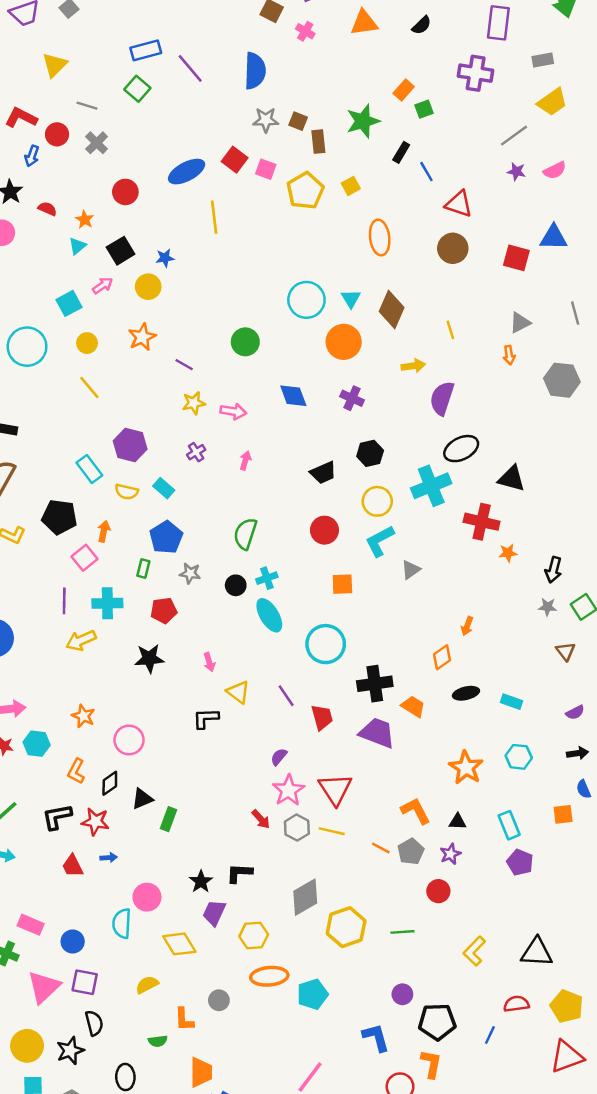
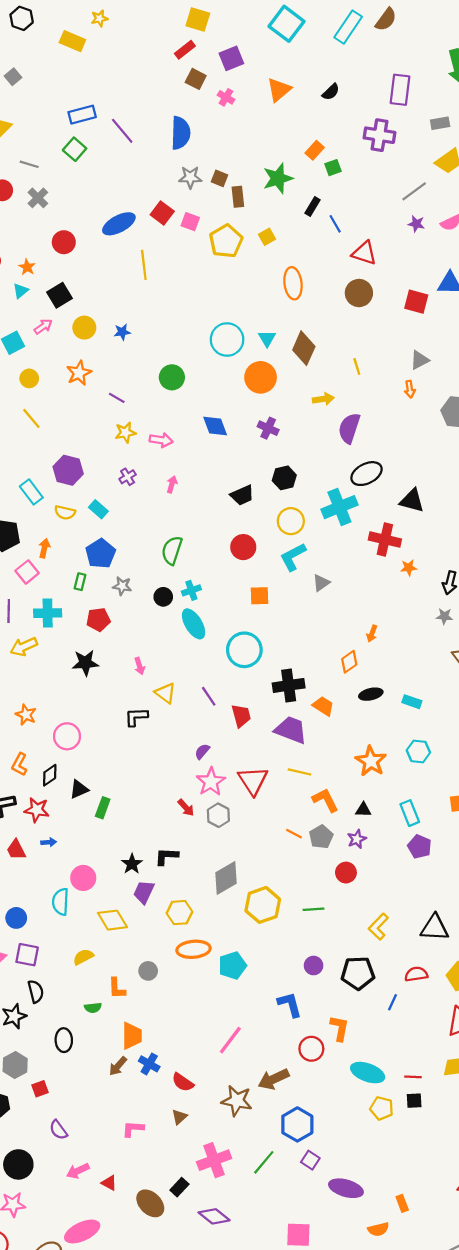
orange triangle: (364, 23) -> (279, 90), turned -32
blue star: (165, 258) -> (122, 332), moved
yellow line: (332, 831) -> (299, 772), moved
black pentagon: (437, 1022) -> (358, 973), moved

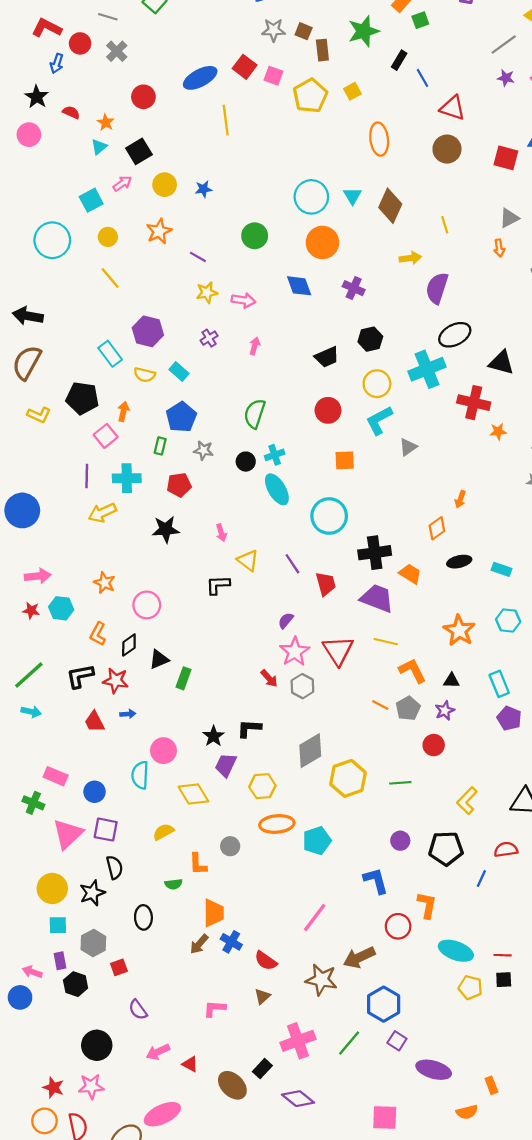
orange circle: (261, 377) -> (322, 242), moved

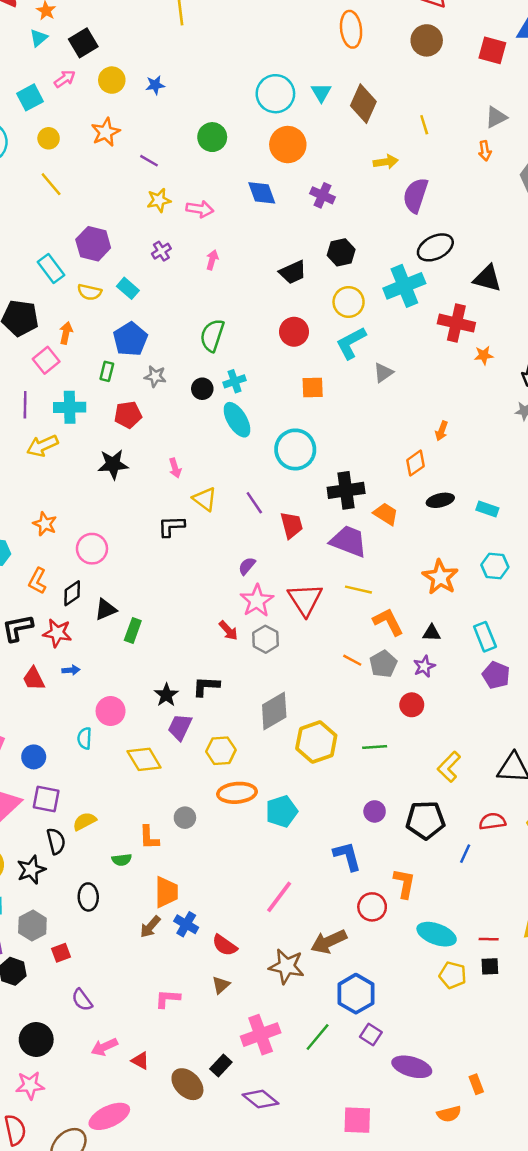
cyan semicircle: (140, 775) -> (85, 738), size x0.7
yellow semicircle: (163, 832) -> (85, 821), moved

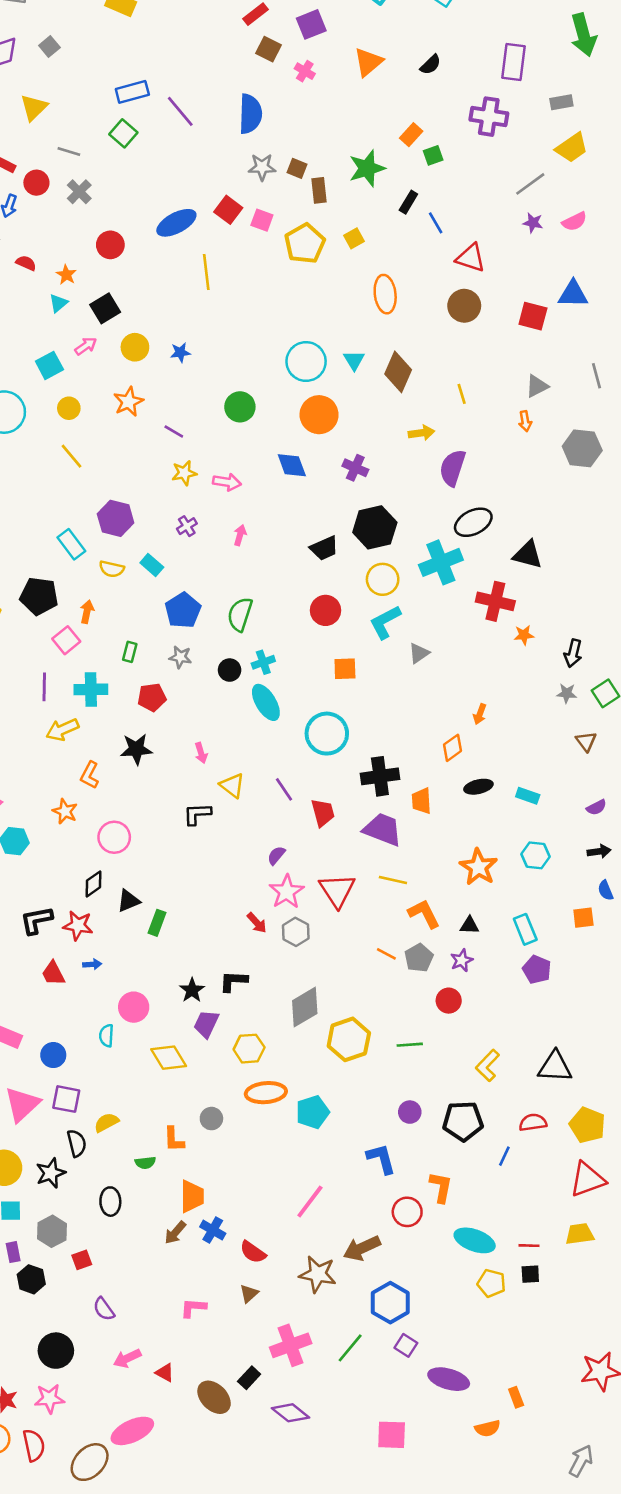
black hexagon: (341, 252) -> (375, 527), size x1.5
blue pentagon: (130, 339) -> (183, 610), moved
orange trapezoid: (386, 514) -> (421, 801), turned -125
orange L-shape: (37, 581) -> (90, 775), moved

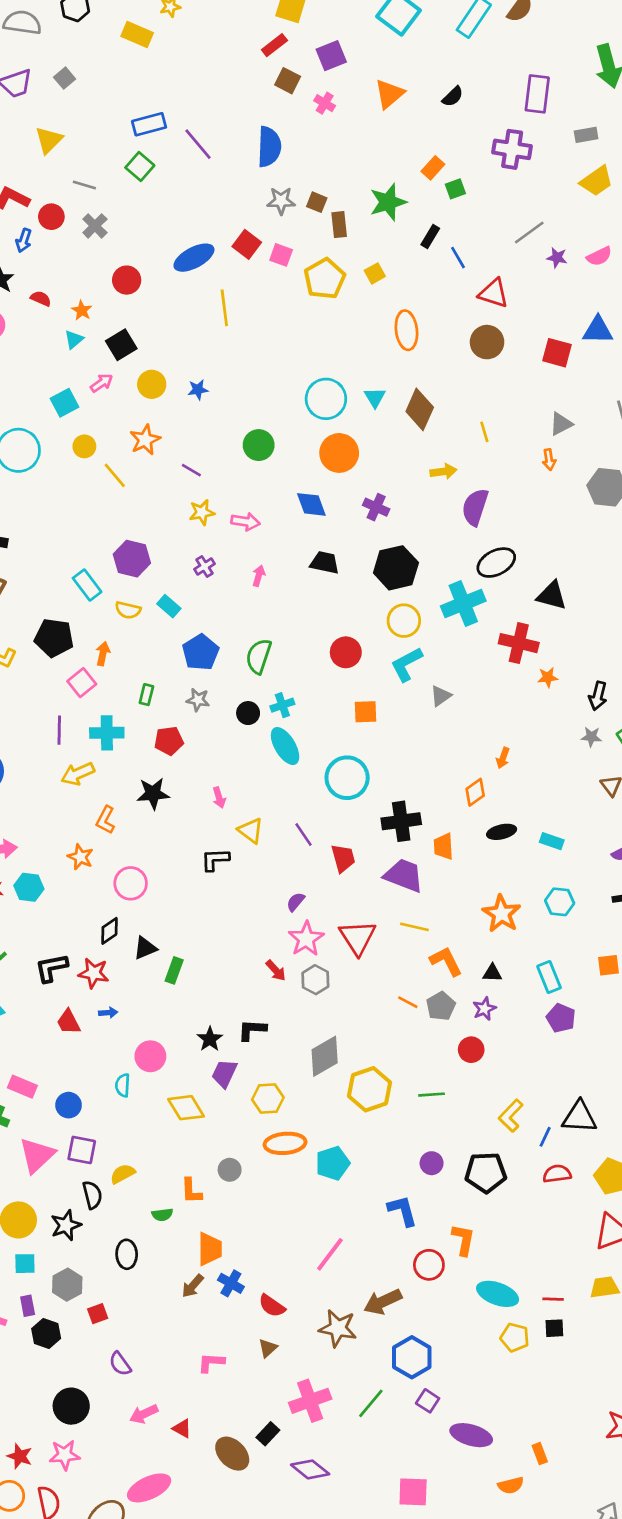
gray line: (530, 184) -> (529, 233), moved
yellow line: (71, 456) -> (115, 475), moved
black trapezoid: (324, 548) -> (325, 563), moved, turned -144
blue line: (504, 1156) -> (545, 1137), moved

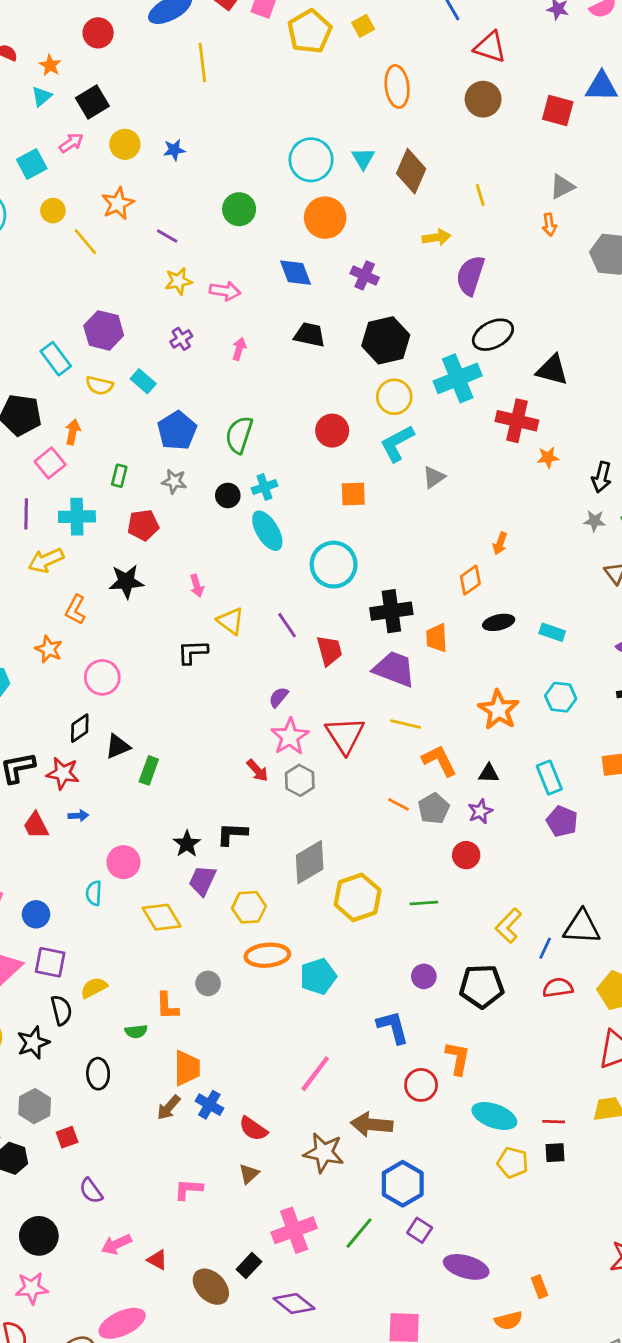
brown arrow: (383, 1302) -> (372, 1124), turned 30

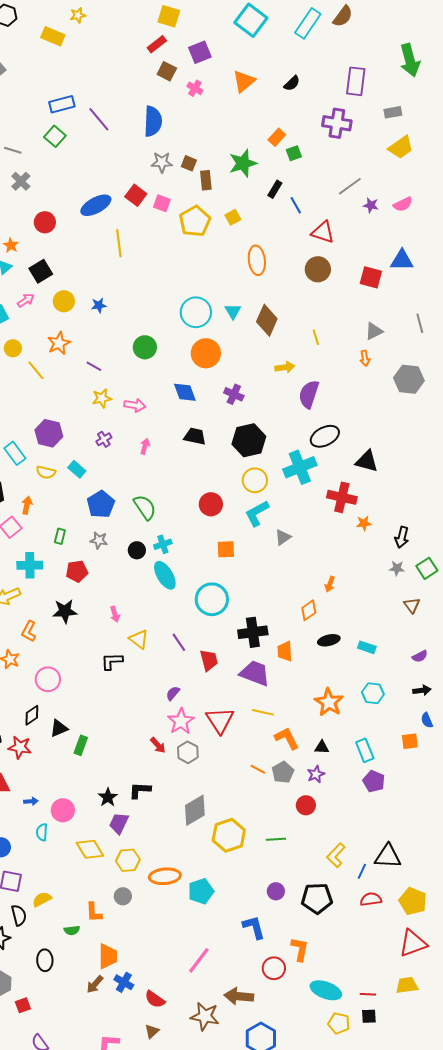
green semicircle: (239, 435) -> (145, 507), turned 128
blue arrow: (78, 816) -> (31, 801), moved
yellow hexagon: (249, 907) -> (128, 860), moved

